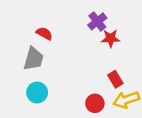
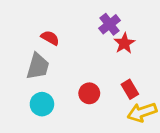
red star: (111, 38) -> (124, 43), turned -30
red circle: (95, 103) -> (89, 93), moved

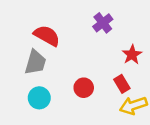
red semicircle: (50, 38) -> (47, 36), size x1.5
red star: (124, 43) -> (132, 55), moved

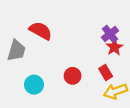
purple cross: (103, 23) -> (110, 34), moved
gray trapezoid: (35, 62) -> (16, 50), moved

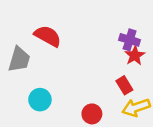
purple cross: (110, 34) -> (130, 40), turned -35
red circle: (73, 76) -> (92, 114), moved

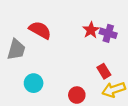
red star: (135, 55) -> (91, 30), moved

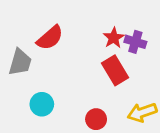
red semicircle: (40, 30) -> (50, 38), turned 110
red rectangle: (104, 71) -> (115, 70), moved, size x1.5

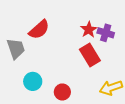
gray trapezoid: (20, 62) -> (16, 49), turned -35
red circle: (96, 119) -> (62, 92), moved

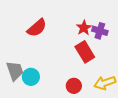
gray trapezoid: (16, 49) -> (15, 71), moved
red circle: (62, 92) -> (74, 86), moved

